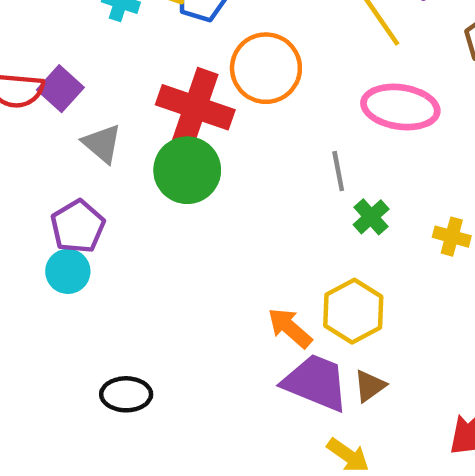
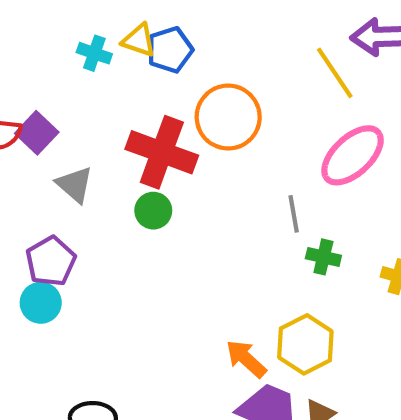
pink ellipse: (400, 107) -> (353, 155), turned -52
green circle: (187, 170) -> (153, 211), size x0.6
green cross: (371, 217) -> (323, 257), turned -36

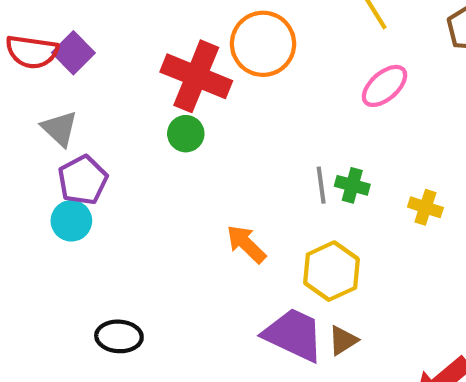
pink ellipse: (353, 155) -> (385, 86), size x0.7
gray triangle: (75, 185) -> (59, 129), moved
gray line: (294, 214) -> (321, 185), moved
orange arrow: (246, 359) -> (246, 244), moved

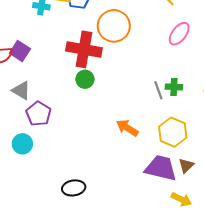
cyan circle: (71, 221) -> (22, 144), moved

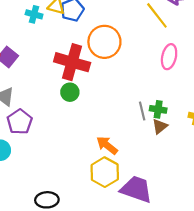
pink ellipse: (179, 34) -> (169, 57), turned -30
yellow hexagon: (173, 132) -> (105, 172), moved
brown triangle: (186, 166) -> (160, 126), moved

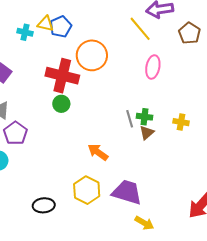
yellow hexagon: (105, 172) -> (87, 190), moved

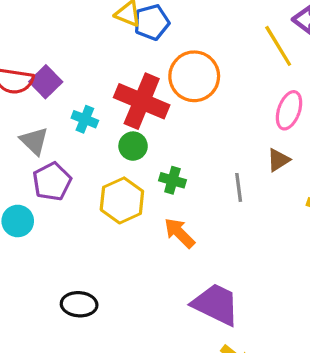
cyan cross: (25, 32) -> (85, 119), moved
green cross: (145, 117) -> (172, 180), moved
brown triangle: (147, 133) -> (278, 160), moved
yellow hexagon: (87, 190) -> (122, 200), moved

